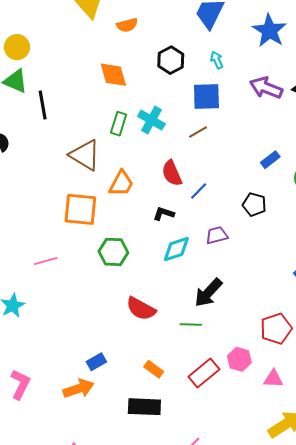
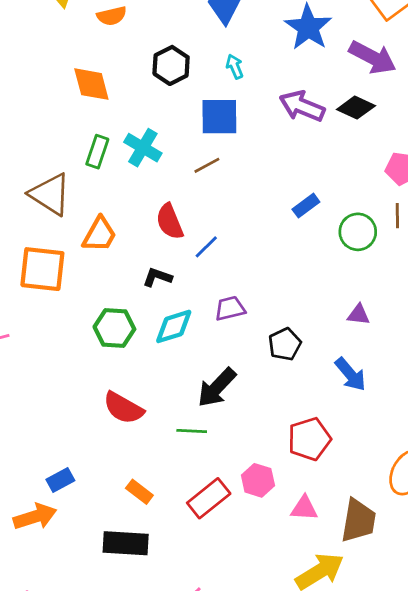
black pentagon: (254, 204) -> (285, 344), moved, turned 30
green hexagon: (113, 252) -> (114, 328), moved

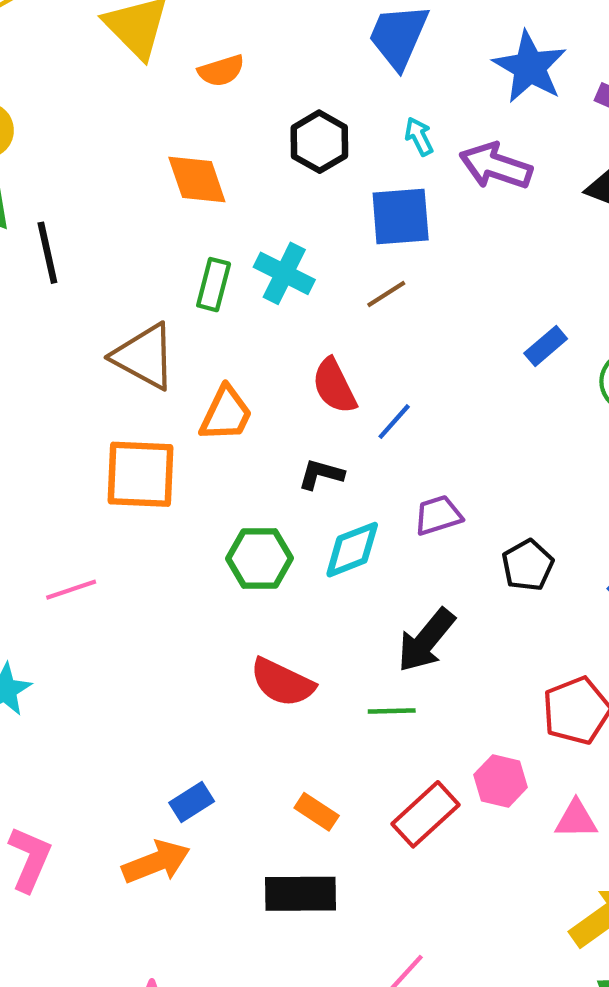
purple arrow: (302, 106) -> (496, 166), moved

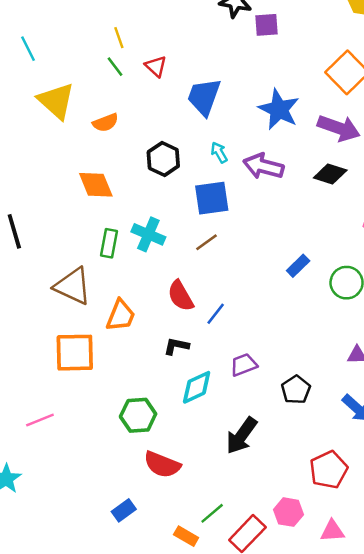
green hexagon: (260, 558) -> (138, 415), moved
green line: (392, 711) -> (212, 513), moved, turned -35
blue rectangle: (192, 802) -> (124, 510), moved

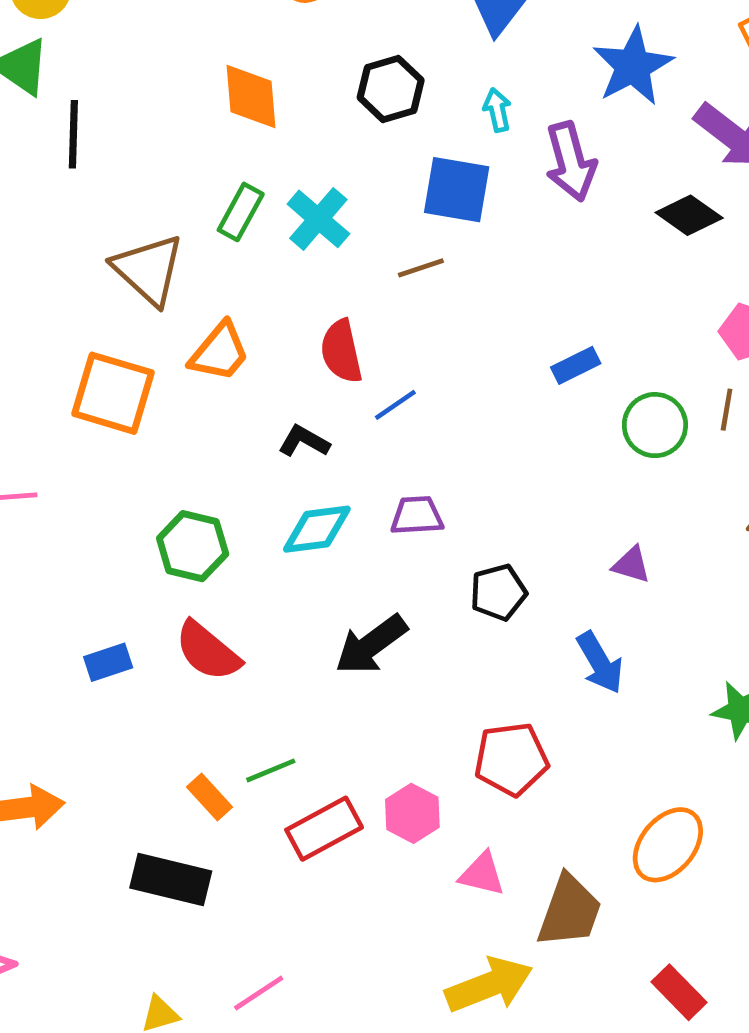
purple arrow: (263, 166) -> (571, 162), turned -138
blue rectangle: (124, 510) -> (108, 662), moved

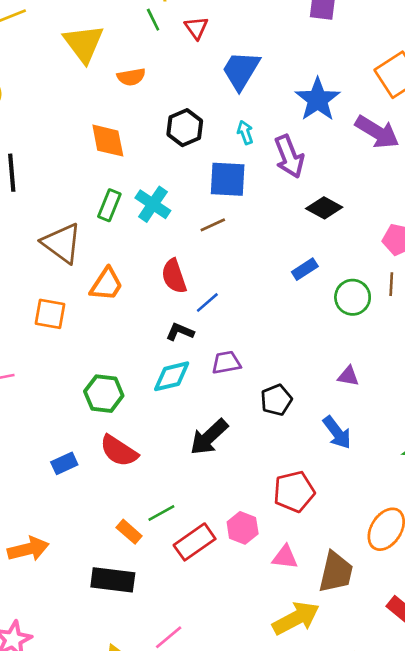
black diamond: (689, 215) -> (324, 208), moved
orange square: (113, 393) -> (50, 314), size x0.7
black L-shape: (304, 441) -> (180, 332), moved

